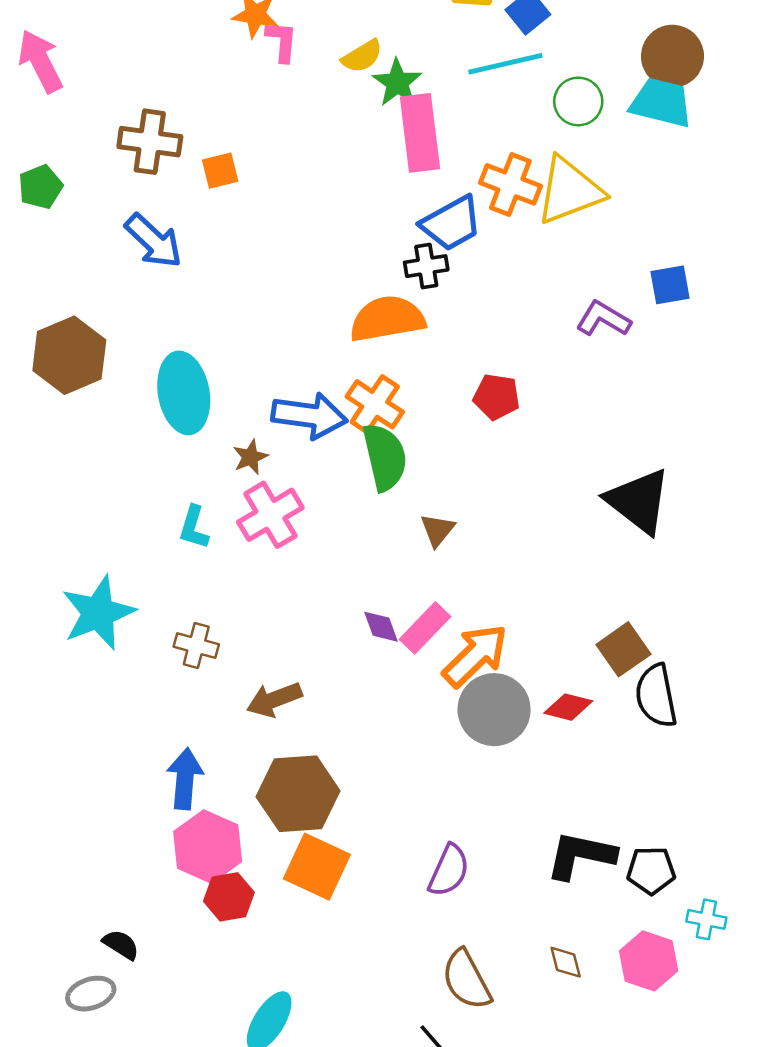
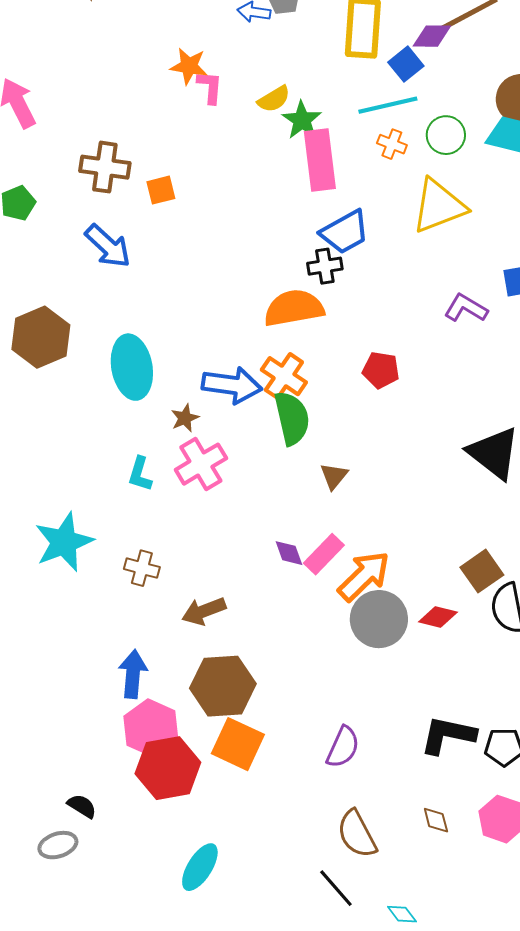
orange cross: (510, 184) -> (392, 144), moved, size x0.6
red hexagon: (229, 897) -> (168, 768), size x1.6

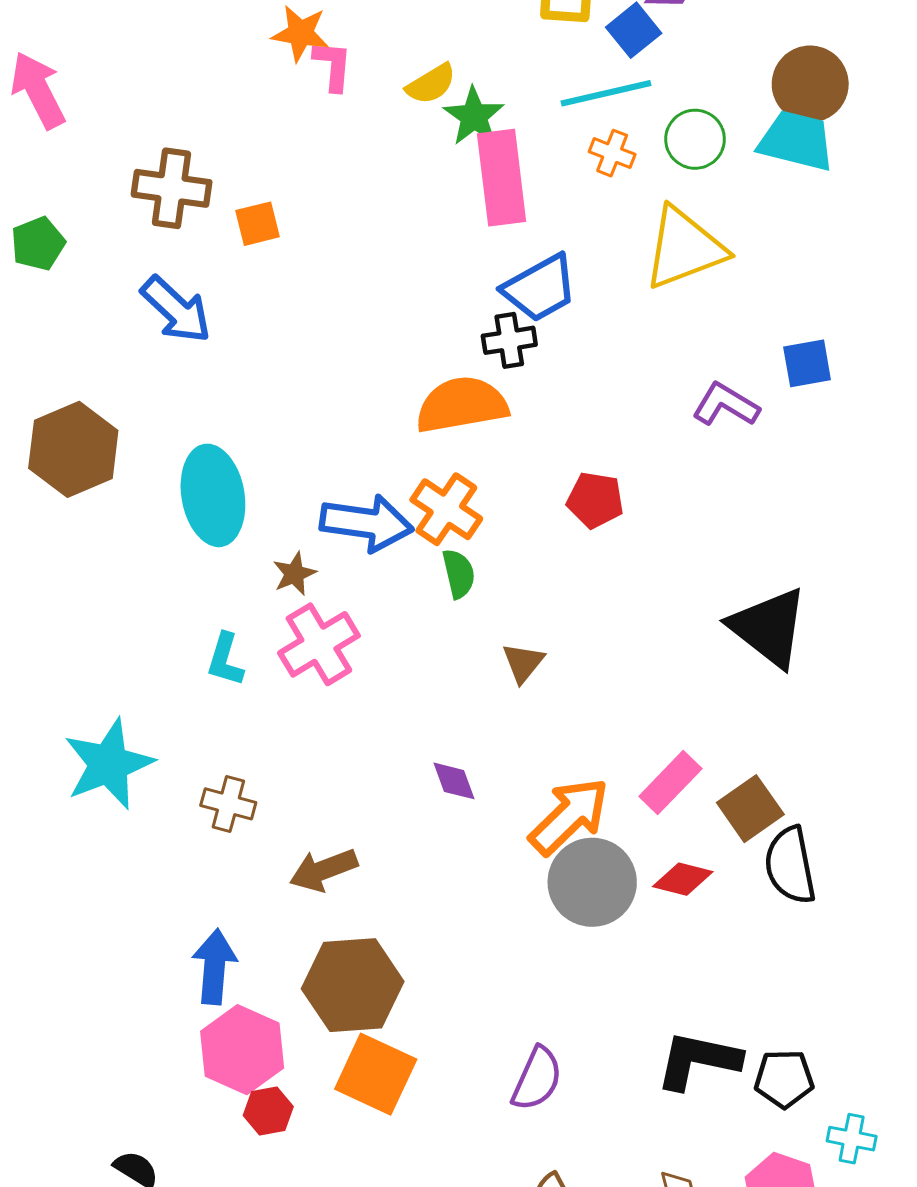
green semicircle: (292, 418) -> (459, 574), size x0.6
pink rectangle: (324, 554) -> (670, 782), moved
red hexagon: (168, 768) -> (268, 1111), size x0.5

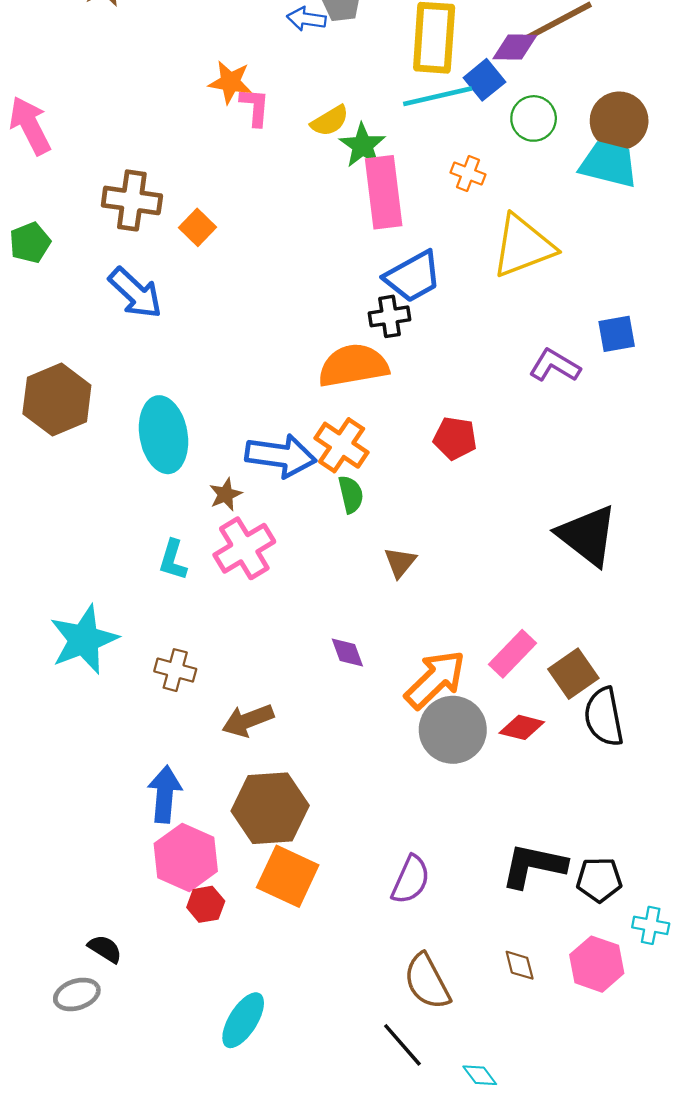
cyan line: (606, 93) -> (438, 96), moved
green circle: (695, 139) -> (534, 118), moved
orange square: (257, 224) -> (197, 227), turned -32

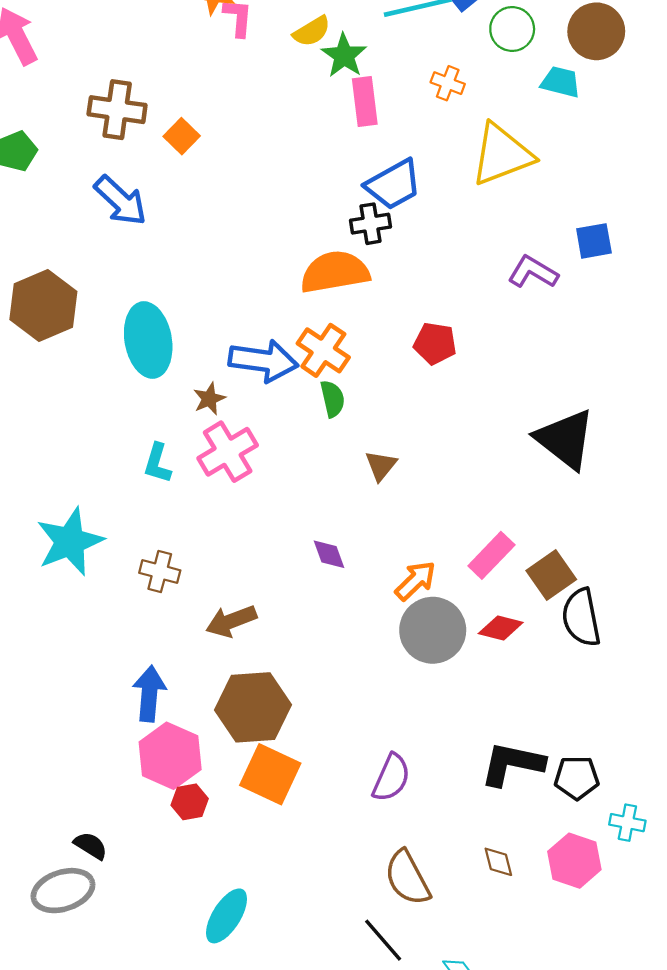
cyan trapezoid: (609, 164) -> (561, 82), moved, size x0.7
pink rectangle: (384, 192) -> (365, 102), size x0.7
orange arrow: (435, 679) -> (415, 581), size x0.7
gray ellipse: (77, 994) -> (63, 891), size x1.4

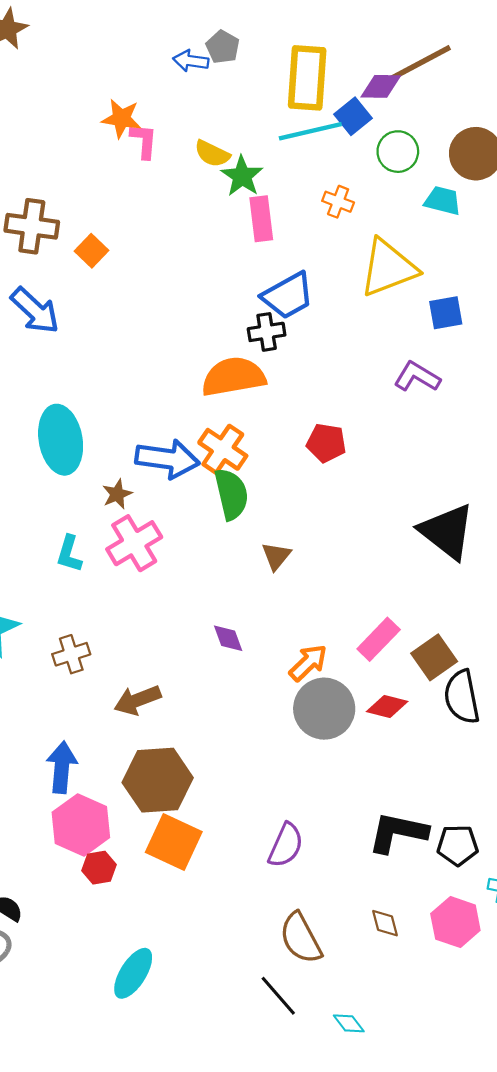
yellow semicircle: (312, 31) -> (212, 154), turned 57
blue square: (594, 241) -> (446, 313), moved
green semicircle: (332, 399) -> (231, 494), size x1.5
brown cross: (160, 572) -> (71, 654), turned -33

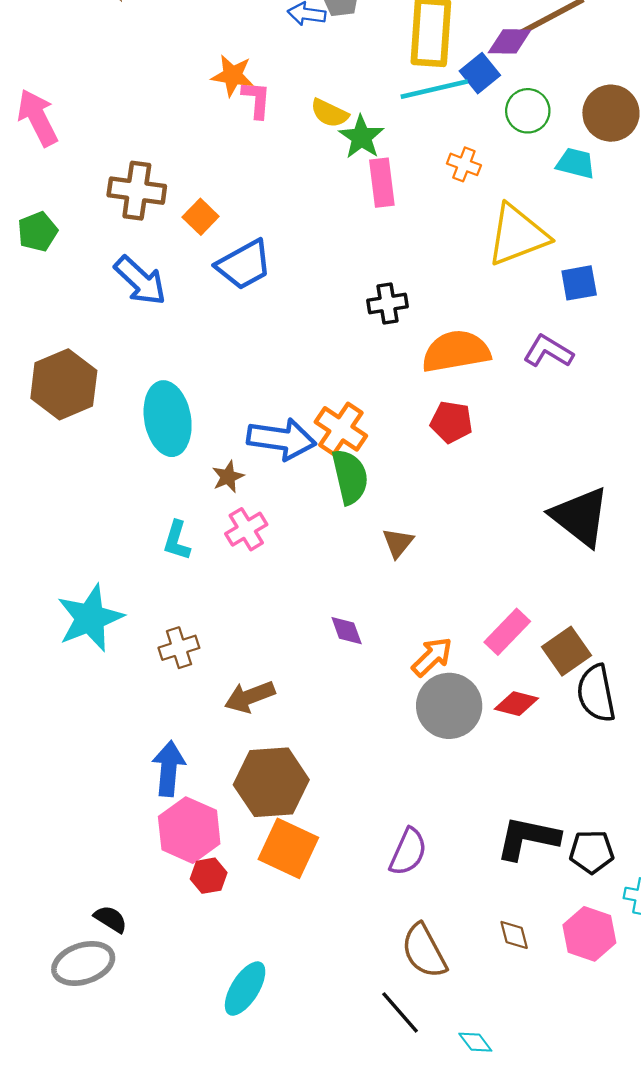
blue trapezoid: (288, 296) -> (244, 265), moved
orange semicircle: (233, 377) -> (456, 351), moved
pink cross: (134, 543) -> (246, 529), size x0.7

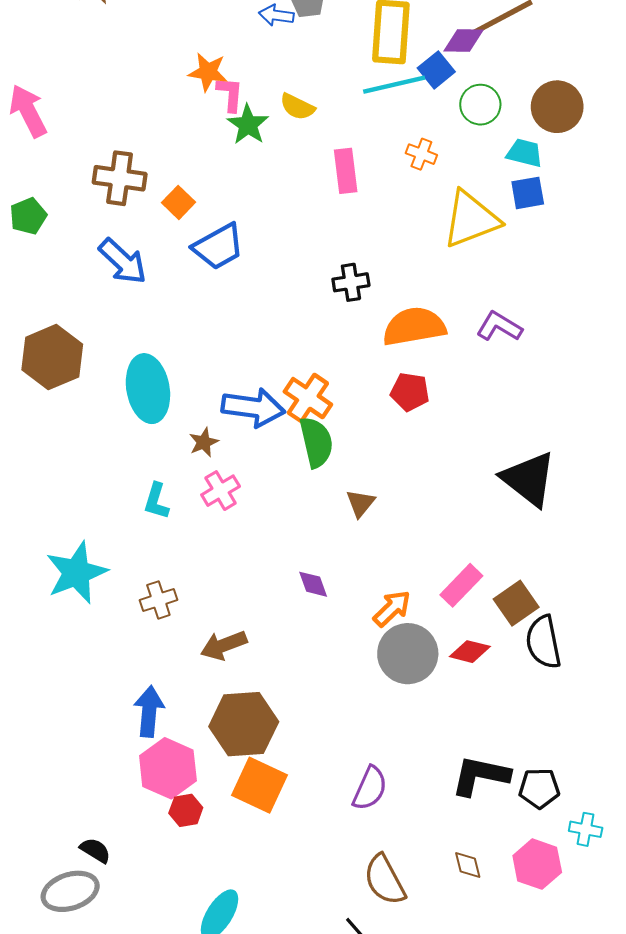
green star: (361, 137) -> (248, 125), moved
blue square: (579, 283) -> (528, 193), moved

